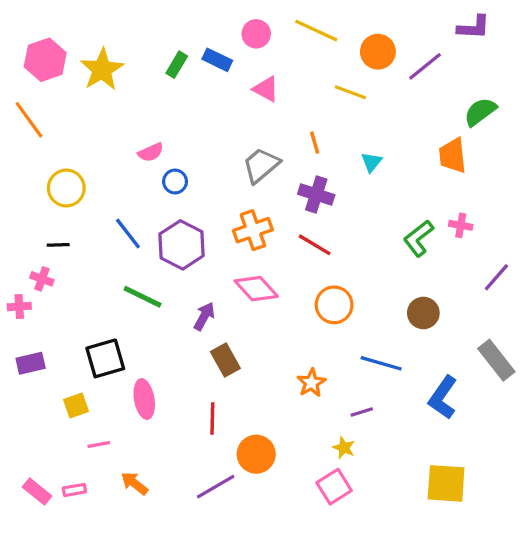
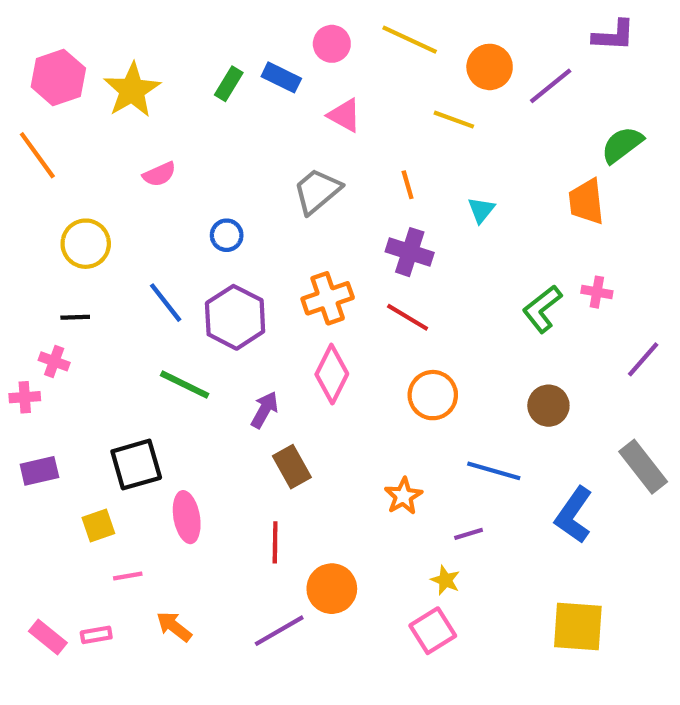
pink semicircle: (151, 152) -> (159, 174), moved
gray trapezoid: (261, 165) -> (317, 191), moved
pink diamond: (256, 289) -> (332, 374), turned 69

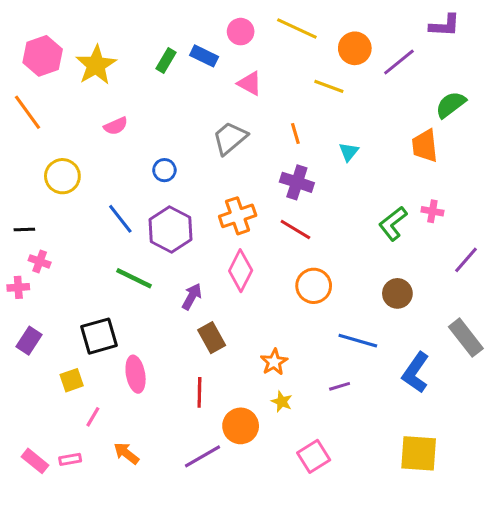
black line: (75, 317) -> (24, 229), moved
purple rectangle: (39, 471) -> (29, 341), turned -44
orange star: (403, 496) -> (274, 362), moved
pink line: (128, 576) -> (93, 417), turned -50
yellow star: (445, 580) -> (282, 402), moved

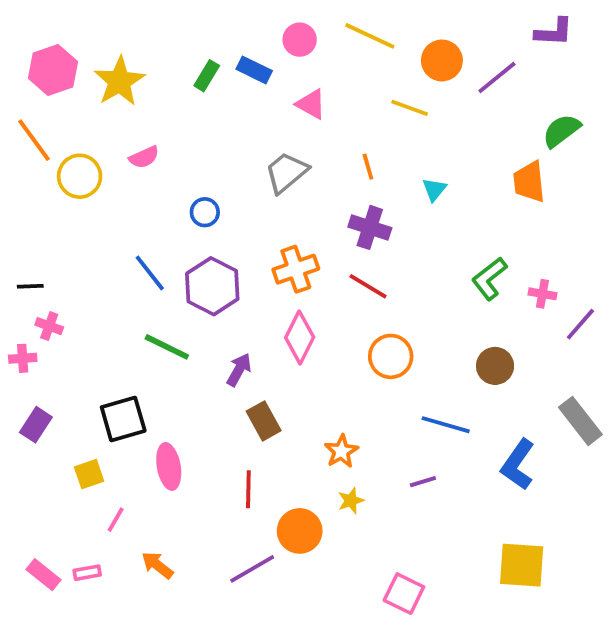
yellow circle: (62, 176) -> (80, 176), moved
pink cross: (432, 211) -> (542, 294), moved
yellow star: (282, 402) -> (351, 501), turned 30
pink square: (314, 456) -> (404, 594), moved, turned -32

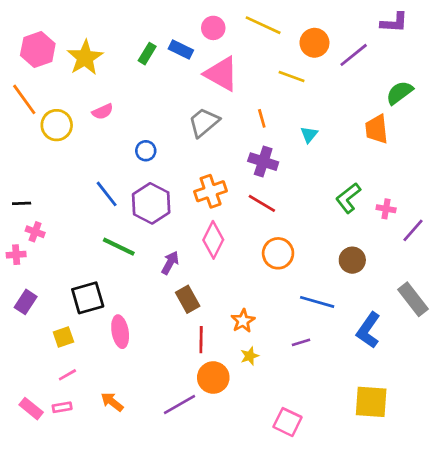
pink triangle: (311, 104) -> (221, 74), size x1.6
red line: (248, 489) -> (201, 340), moved
pink line: (116, 520) -> (67, 375), moved, turned 30

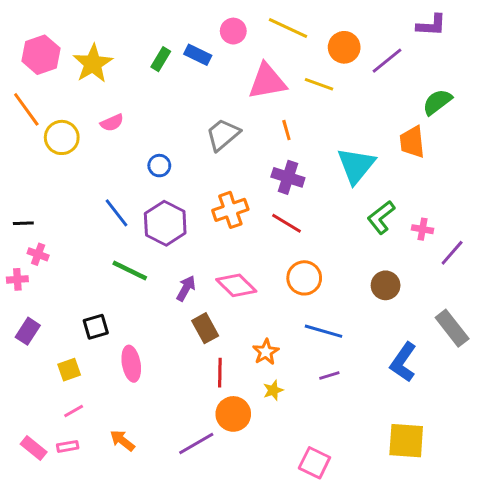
pink triangle: (221, 74) -> (267, 81), moved, turned -39
cyan triangle: (309, 135) -> (356, 166), moved, size x2.0
pink diamond: (213, 240) -> (236, 285), moved, turned -72
black square: (88, 298) -> (96, 327), size x0.7
blue line: (317, 302) -> (323, 331), moved

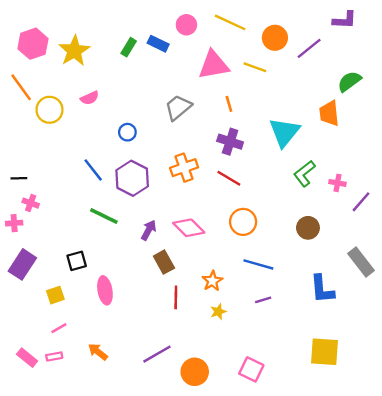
purple rectangle: (28, 331) -> (22, 264), size x1.4
blue L-shape: (403, 362) -> (322, 289), turned -40
orange circle: (233, 414) -> (195, 372), moved

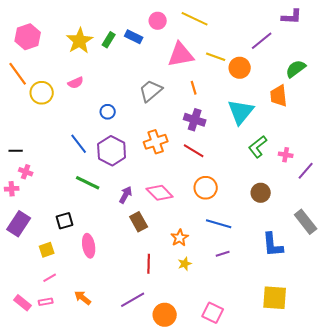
orange circle: (275, 38) -> (240, 68), moved
yellow star: (74, 51) -> (80, 41), moved
red line: (176, 297) -> (149, 264), moved

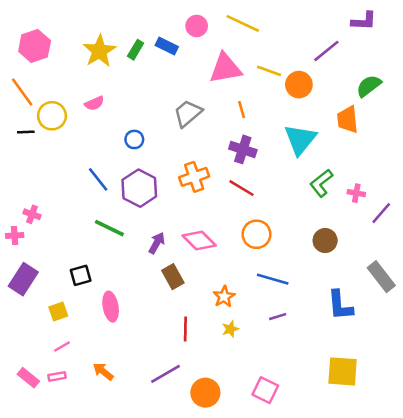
black line: (16, 151) -> (26, 132), moved

